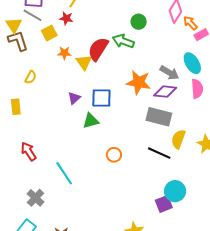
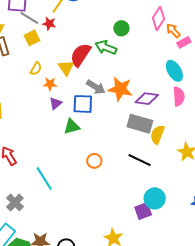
gray line: (32, 15) -> (29, 18), moved
orange star: (64, 53) -> (50, 84), moved
gray arrow: (169, 73) -> (96, 87), moved
yellow semicircle: (31, 77) -> (36, 69), moved
yellow semicircle: (178, 139) -> (157, 135), moved

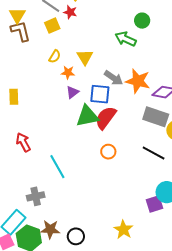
red semicircle: (81, 55) -> (106, 118), moved
green triangle: (72, 127) -> (87, 116), size x1.4
gray cross: (15, 202) -> (36, 196), moved, turned 30

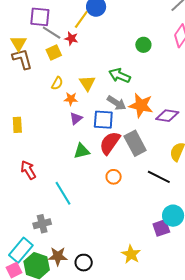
green arrow: (126, 39) -> (120, 76), moved
green triangle: (87, 116) -> (82, 151), moved, size x0.7
gray rectangle: (156, 117) -> (135, 143), moved, turned 45

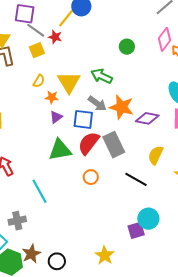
yellow triangle: (87, 83) -> (69, 82), size x1.4
green triangle: (82, 151) -> (60, 150), size x1.4
brown star: (58, 256) -> (31, 254), turned -30

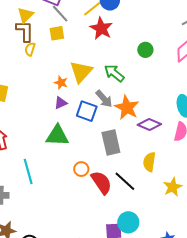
red star: (55, 37) -> (101, 28), moved, size x1.6
yellow semicircle: (39, 81) -> (30, 49), moved, turned 152
red semicircle: (89, 143) -> (101, 182), moved, turned 95
yellow semicircle: (156, 155) -> (149, 162), turned -30

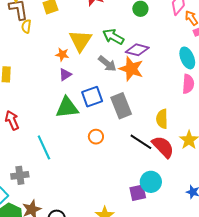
blue square: (87, 111) -> (92, 97), moved, turned -30
purple diamond: (149, 124) -> (137, 50), moved
red semicircle: (101, 182) -> (163, 147), moved

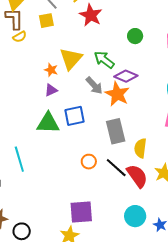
yellow semicircle: (26, 26) -> (20, 37), turned -136
gray rectangle: (121, 106) -> (116, 131), moved
orange circle: (96, 137) -> (89, 162), moved
cyan circle: (151, 182) -> (135, 216), moved
purple square: (138, 193) -> (81, 212), moved, size x1.4

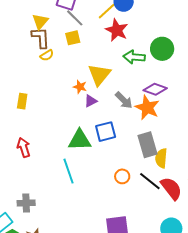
green circle: (135, 36) -> (162, 49), size x1.5
green arrow: (104, 60) -> (134, 57), moved, turned -30
purple triangle: (51, 90) -> (91, 101), moved
yellow semicircle: (140, 148) -> (161, 158), moved
cyan line: (19, 159) -> (69, 171), moved

